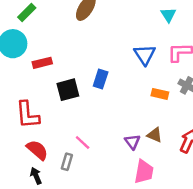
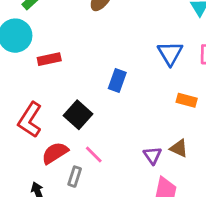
black square: (68, 90) -> (78, 115), moved, turned -35
red L-shape: (28, 115) -> (30, 120), turned 36
red semicircle: (37, 150) -> (55, 153), moved, turned -75

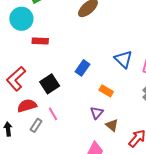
blue triangle: (170, 53) -> (123, 59), turned -30
orange rectangle: (187, 100) -> (106, 91), moved
purple triangle: (152, 155) -> (97, 113), moved

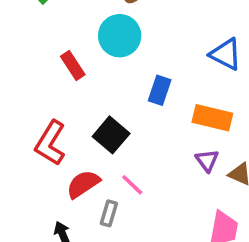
cyan circle: (21, 19) -> (120, 36), moved
red rectangle: (40, 41) -> (73, 66), turned 70
orange rectangle: (106, 91) -> (212, 118), size x1.5

